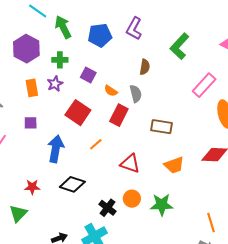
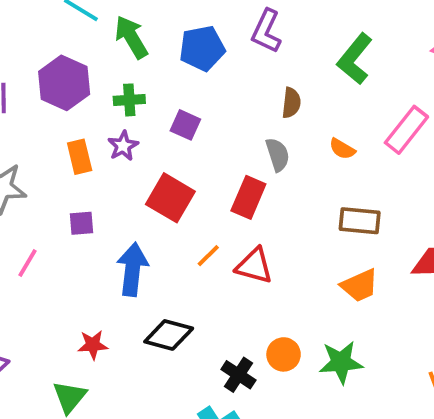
orange semicircle: (111, 91) -> (342, 149), moved
brown rectangle: (162, 127) -> (360, 221), moved
red triangle: (130, 164) -> (254, 266), moved

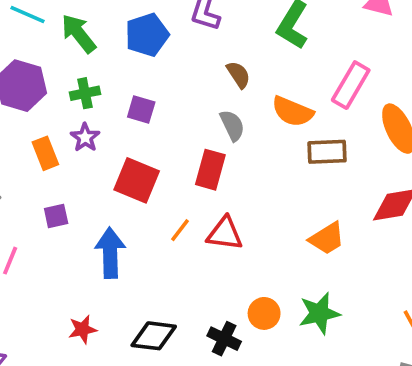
brown semicircle: (291, 103) -> (238, 75), turned -32
orange semicircle: (342, 149) -> (293, 112), size x1.6
brown rectangle: (360, 221) -> (327, 152), moved
black diamond: (169, 335) -> (154, 336), moved

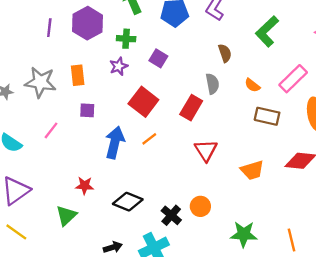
orange semicircle: (293, 112) -> (252, 85), size x0.6
orange rectangle: (45, 153) -> (78, 75), moved
orange line: (180, 230) -> (149, 139), moved
red triangle: (225, 234) -> (206, 150), moved, turned 35
green star: (319, 313) -> (244, 234), moved

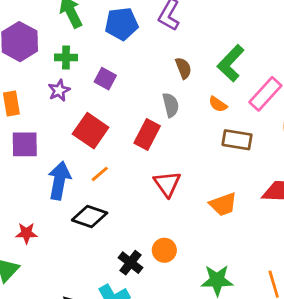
green L-shape: (267, 31) -> (231, 63), moved
purple square: (87, 110) -> (25, 144), size x1.5
black diamond: (128, 202) -> (90, 216), moved

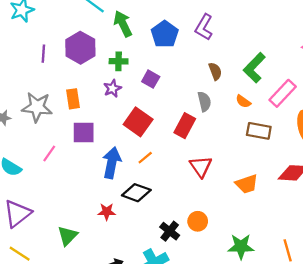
blue pentagon: (122, 24) -> (165, 34), turned -30
red star: (26, 233) -> (107, 212), moved

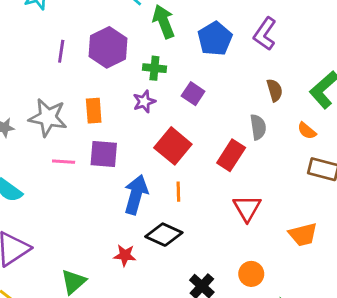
pink line: (49, 153) -> (64, 162), moved, turned 54
orange line: (145, 158) -> (178, 192), turned -56
orange circle: (198, 221) -> (251, 274), moved

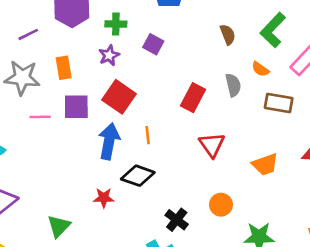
purple line: (61, 51) -> (28, 34), moved, turned 60
gray semicircle: (258, 127) -> (233, 85), moved
red square: (173, 146) -> (119, 97), moved

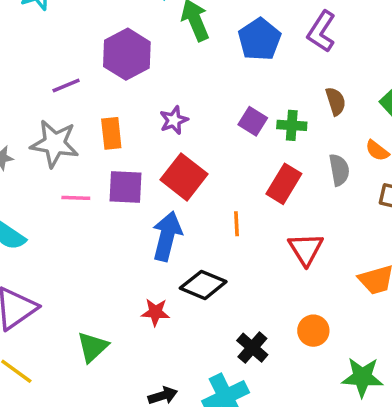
green cross: (116, 24) -> (292, 125), moved
purple square: (153, 44) -> (253, 121), moved
orange line: (148, 135) -> (237, 224), moved

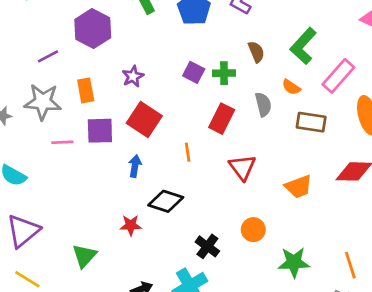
blue arrow: (167, 236) -> (135, 166), size x0.6

